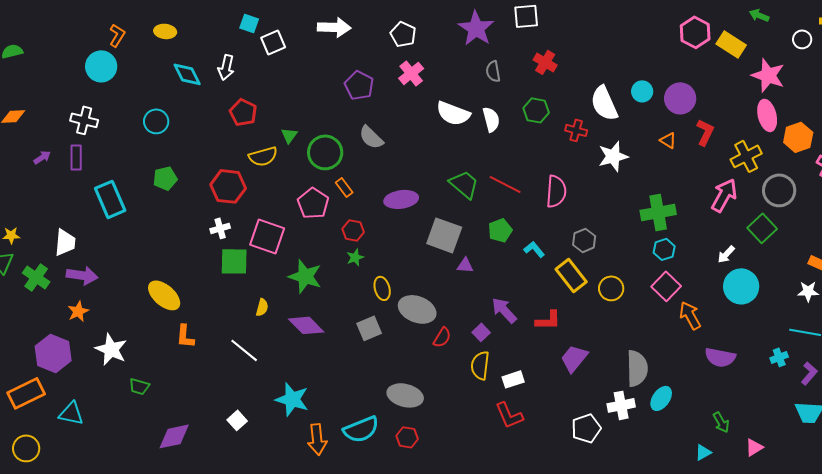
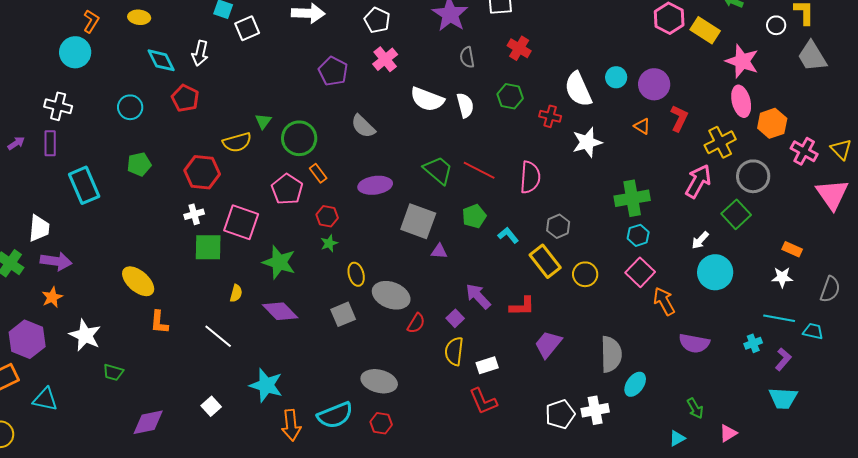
red pentagon: (243, 112) -> (185, 98), moved
gray semicircle: (371, 137) -> (363, 126), moved
white cross: (621, 405) -> (595, 410), moved

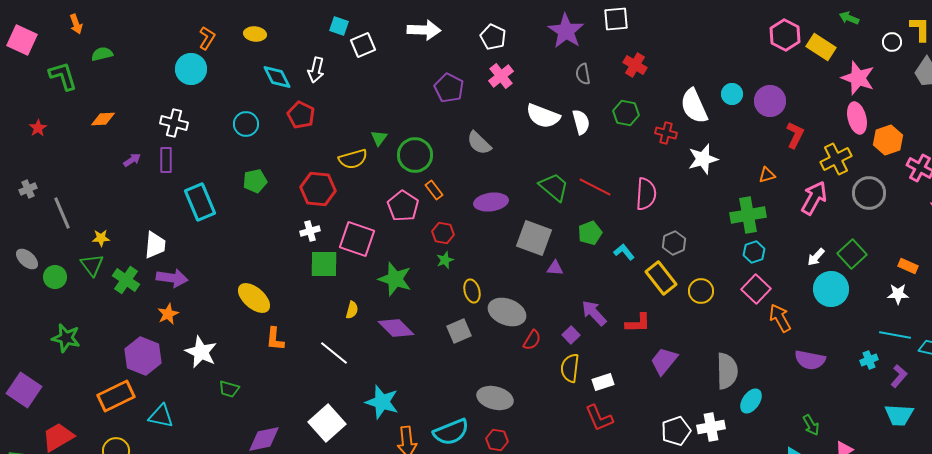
orange triangle: (642, 126) -> (767, 175), moved, turned -48
green square: (736, 214) -> (852, 254), moved
white square: (211, 406) -> (327, 423), size x1.8

